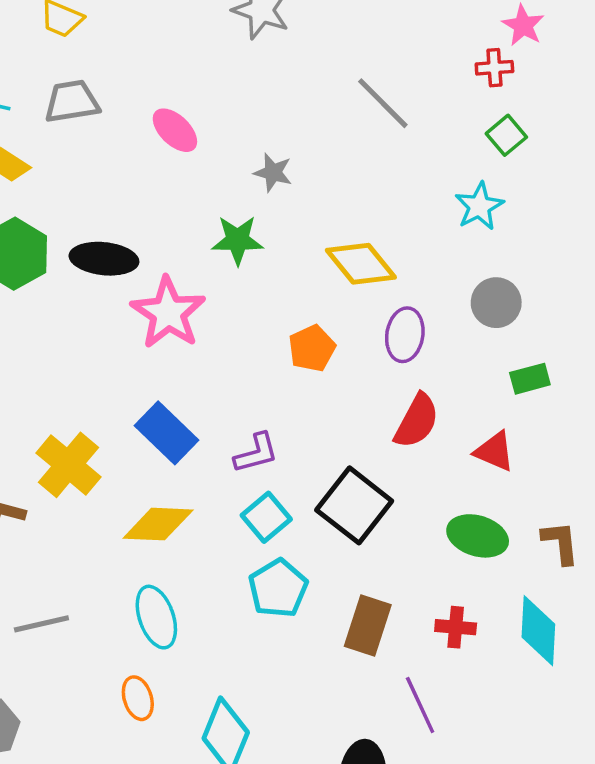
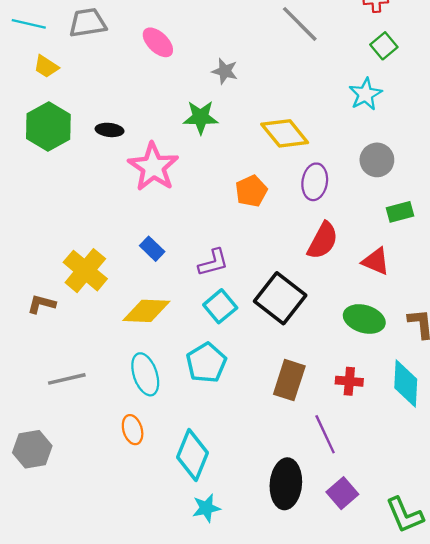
black ellipse: (104, 259) -> (110, 130), size x0.6
blue rectangle: (167, 433) -> (152, 249), size x0.6
cyan pentagon: (278, 588) -> (206, 363), moved

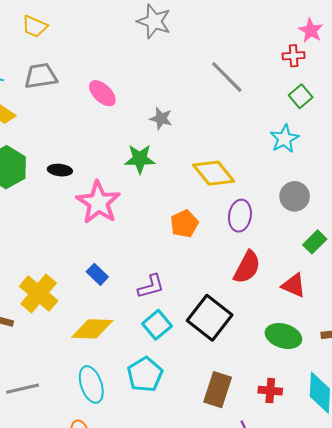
green rectangle: (400, 212) -> (315, 242), turned -30

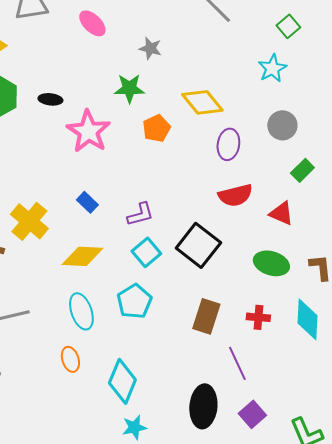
orange pentagon: (184, 224) -> (156, 128), moved
red semicircle: (247, 267) -> (235, 195), turned 48

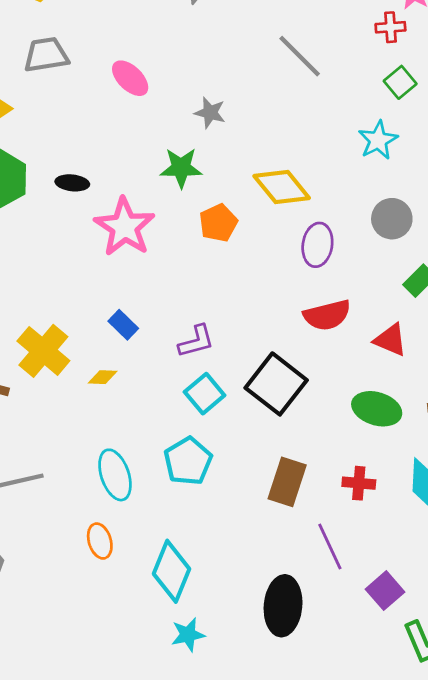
yellow diamond: (82, 256) -> (103, 377), moved, size x0.5
purple square: (252, 414) -> (385, 591), moved

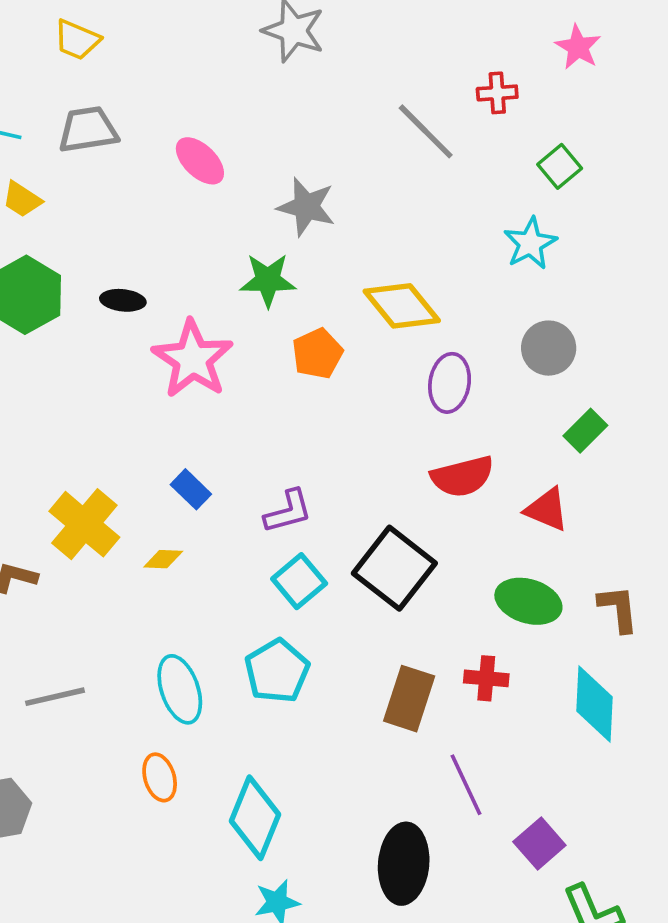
red cross: (390, 27) -> (497, 93), moved
gray star: (210, 113) -> (306, 207), size x1.4
red cross: (359, 483) -> (486, 678), moved

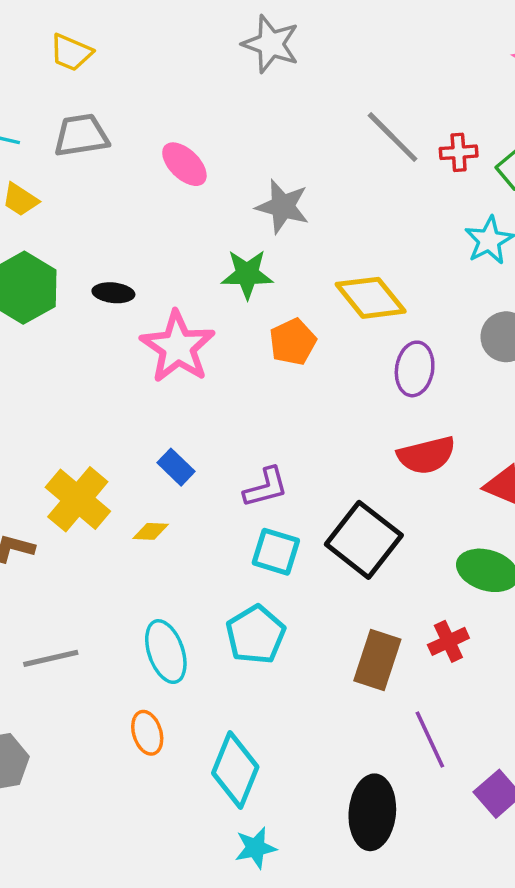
red cross: (497, 93) -> (459, 152), moved
cyan square: (299, 581) -> (276, 552), turned -33
red cross: (486, 678) -> (448, 641), turned -30

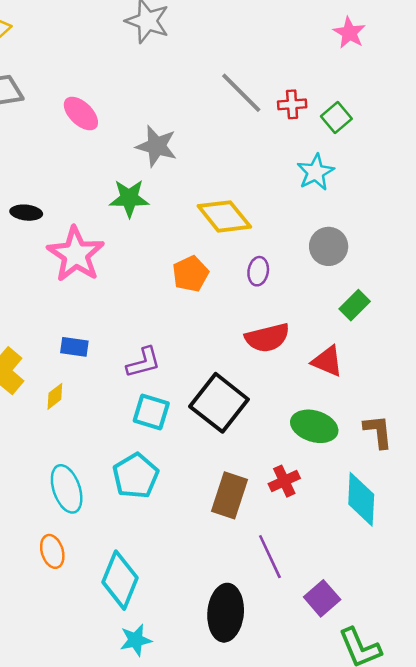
orange pentagon: (293, 342) -> (190, 274), moved
purple ellipse: (415, 369) -> (258, 271), size x0.7
blue rectangle: (176, 467) -> (74, 347), turned -36
yellow diamond: (151, 531) -> (55, 396), turned -40

